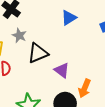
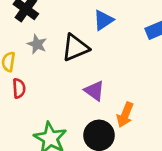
black triangle: (38, 53) -> (75, 48), moved

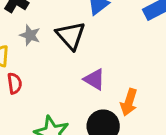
black triangle: (75, 48) -> (71, 36), turned -44

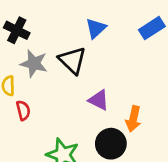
gray star: (30, 35) -> (34, 64), size x1.4

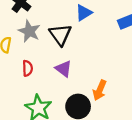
purple triangle: (99, 100) -> (64, 69), moved
red semicircle: (23, 110) -> (28, 68), moved

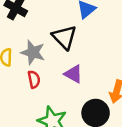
gray star: (29, 31) -> (33, 52), moved

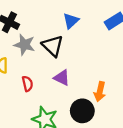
gray star: (33, 52) -> (24, 45), moved

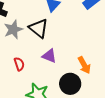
gray star: (24, 45) -> (13, 29), turned -30
orange arrow: (100, 92) -> (84, 65), turned -36

